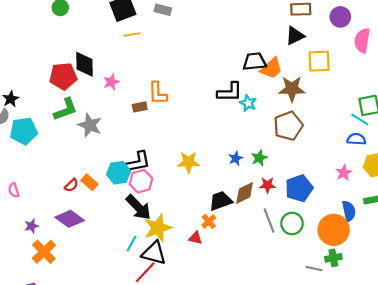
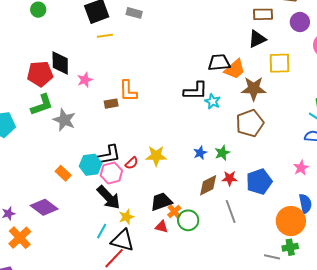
red semicircle: (71, 185) -> (132, 163), moved
black trapezoid: (221, 201) -> (161, 202), moved
green circle: (292, 223) -> (188, 220), moved
yellow star: (158, 228) -> (126, 217), size x0.6

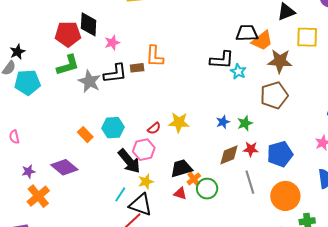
black L-shape: (109, 155) -> (115, 74), moved
pink hexagon: (111, 173) -> (144, 150), moved
orange circle: (291, 221) -> (285, 196), moved

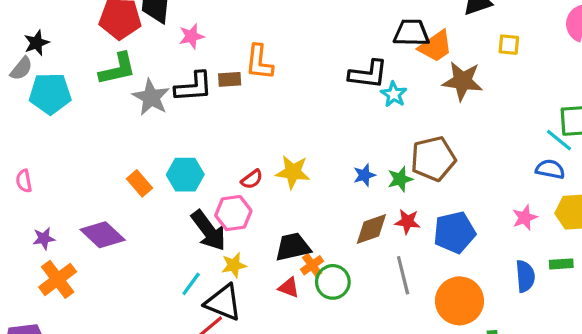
yellow square: (307, 37) -> (509, 45), size x0.6
brown pentagon: (274, 95) -> (433, 159), moved

